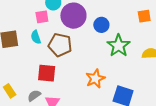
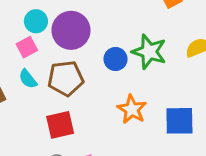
blue circle: (101, 25) -> (115, 59), moved

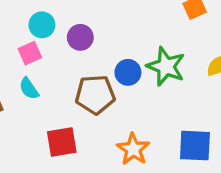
purple circle: (71, 30) -> (80, 37), size x0.6
brown pentagon: (66, 78) -> (95, 95), moved
orange star: (132, 109) -> (133, 149), moved

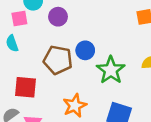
green star: (166, 66) -> (111, 70), moved

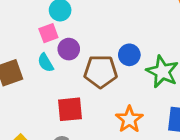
purple circle: (58, 17) -> (69, 49), moved

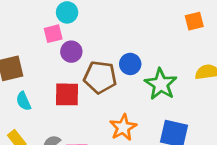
cyan semicircle: (46, 63) -> (23, 101), moved
red square: (70, 109) -> (67, 94), moved

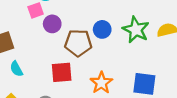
green star: (161, 84) -> (136, 30), moved
red square: (67, 94) -> (62, 72), moved

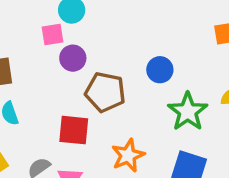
blue circle: (102, 29) -> (160, 70), moved
green star: (136, 30) -> (188, 112), moved

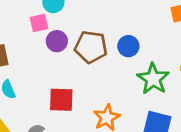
brown pentagon: (105, 92) -> (91, 47), moved

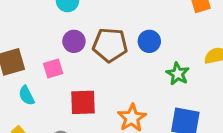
pink square: (39, 23) -> (53, 68), moved
green star: (153, 79) -> (178, 74), size x0.7

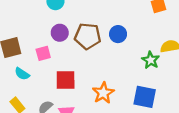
green star: (178, 74) -> (151, 60), moved
cyan semicircle: (27, 96) -> (22, 74), turned -32

